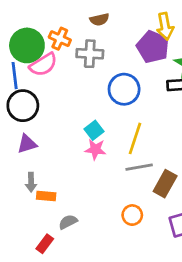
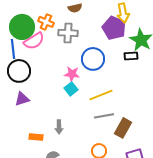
yellow line: (135, 138) -> (101, 95), turned 50
pink star: (95, 149) -> (72, 74), moved
gray arrow: (31, 182) -> (59, 127), moved

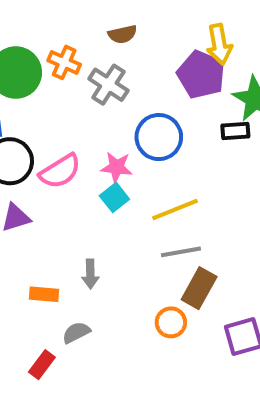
gray cross: (68, 33) -> (108, 85), turned 30
pink semicircle: (34, 41) -> (60, 171), moved
brown rectangle: (123, 128) -> (199, 288), moved

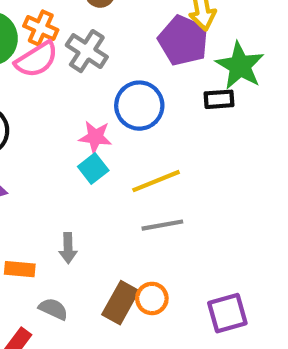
pink semicircle: (60, 171) -> (37, 59), moved
brown rectangle: (199, 288) -> (120, 303), moved
gray semicircle: (76, 332) -> (53, 309), turned 52

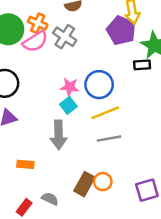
blue circle: (139, 106) -> (99, 85), moved
gray arrow: (68, 248) -> (59, 135), moved, size x1.6
gray semicircle: (53, 309) -> (50, 199), moved

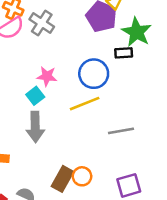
blue circle: (99, 85) -> (94, 74), moved
cyan square: (68, 105) -> (35, 96), moved
gray line: (109, 139) -> (121, 131), moved

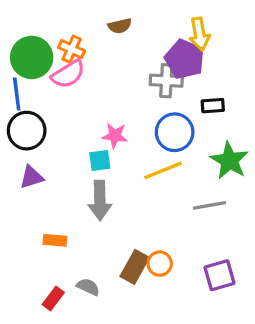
gray cross: (42, 23) -> (166, 81), moved, turned -30
green star: (137, 32) -> (229, 161), moved
cyan square: (35, 96) -> (100, 161), turned 30

